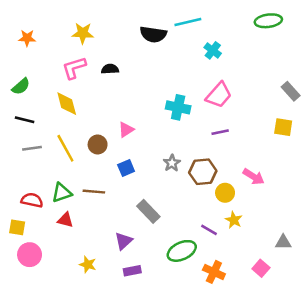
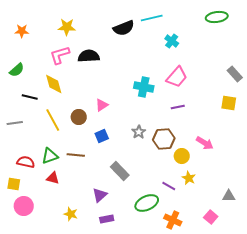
black semicircle: (153, 34) -> (124, 28), turned -30
black semicircle: (110, 69) -> (89, 56), size x1.5
black line: (25, 120) -> (30, 97), moved
gray line: (32, 148) -> (15, 123), moved

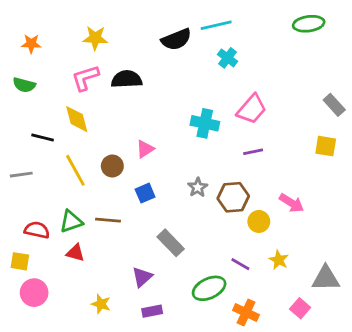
cyan cross: (172, 41) -> (228, 58), moved
green semicircle: (17, 70) -> (24, 85), moved, turned 56
yellow star: (189, 178) -> (279, 260), moved
gray triangle: (229, 196) -> (326, 278), size x1.5

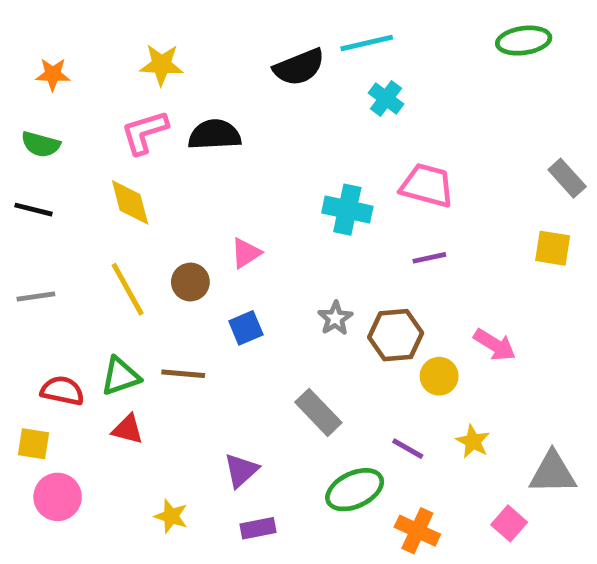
pink trapezoid: (252, 109) -> (427, 185), turned -116
black line: (43, 138) -> (33, 210), moved
gray rectangle: (171, 243) -> (318, 412), moved

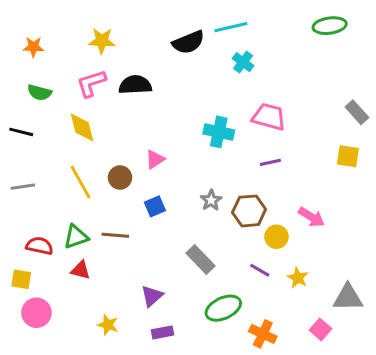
green semicircle: (41, 144) -> (39, 92), moved
purple line: (408, 449) -> (260, 270), moved

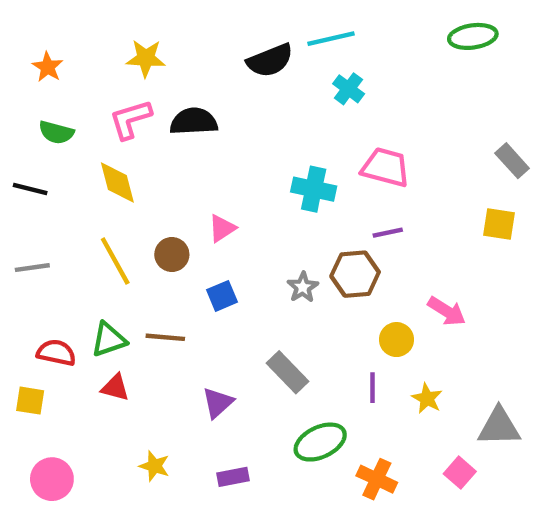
orange star: (33, 47) -> (48, 67), turned 30
brown hexagon: (249, 211) -> (355, 274), moved
purple line: (260, 270) -> (372, 388), turned 60
purple triangle: (152, 296) -> (218, 403), moved
pink circle: (36, 313) -> (52, 479), moved

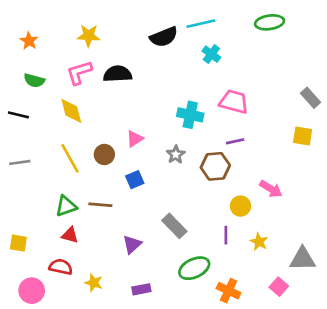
green ellipse: (473, 36) -> (270, 22), moved
gray star: (303, 287) -> (176, 154), moved
red semicircle: (56, 353) -> (61, 267), moved

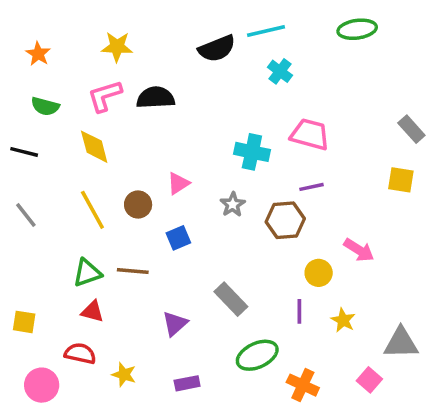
gray line: (20, 162) -> (26, 215), turned 60

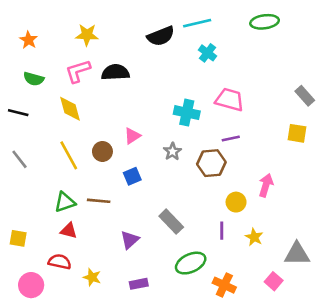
pink arrow: (359, 250) -> (266, 185), turned -105

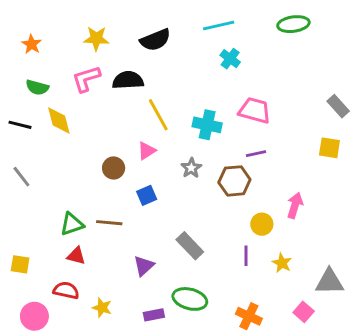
black semicircle: (161, 36) -> (155, 40), moved
yellow diamond: (70, 109) -> (59, 121), moved
yellow line: (69, 155) -> (158, 115), moved
green ellipse: (191, 263) -> (190, 299), moved, turned 40

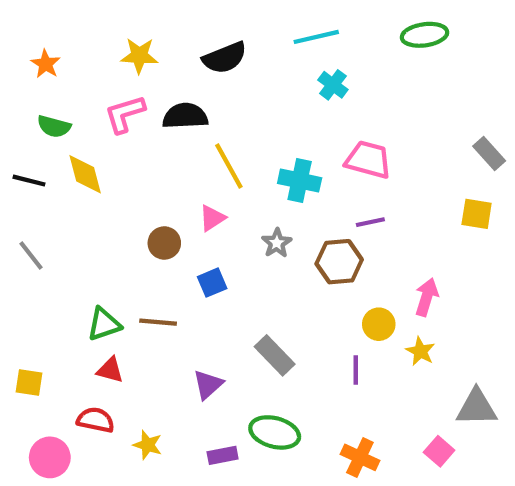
yellow star: (282, 263) -> (420, 351), moved

